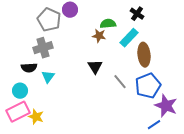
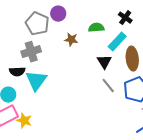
brown star: (99, 36) -> (71, 40), moved
black triangle: (95, 67) -> (104, 62), moved
cyan triangle: (48, 77) -> (36, 81), size x1.6

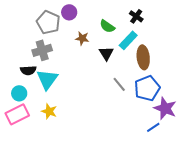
green semicircle: (96, 28) -> (107, 26), turned -140
black triangle: (104, 62) -> (106, 53), moved
yellow star: (24, 121) -> (49, 111), moved

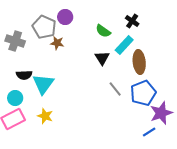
brown star: (82, 38) -> (57, 43), moved
gray cross: (42, 50) -> (15, 41), moved, turned 36
purple star: (165, 108) -> (161, 113), turned 30

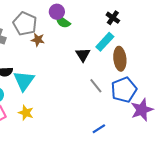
purple circle: (65, 17) -> (57, 12), moved
green semicircle: (103, 31) -> (63, 22), moved
blue line: (149, 132) -> (99, 129), moved

